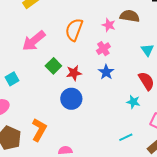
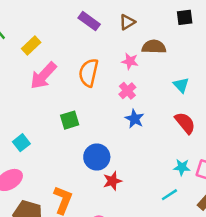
pink arrow: (34, 41) -> (43, 76), moved
green square: (53, 66) -> (70, 120), turned 35
red star: (74, 73) -> (112, 181), moved
cyan star: (133, 102) -> (182, 167), moved

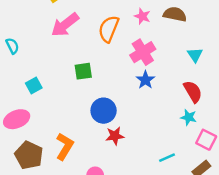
pink star: (130, 61) -> (142, 16), moved
pink cross: (127, 91) -> (143, 52), size x1.5
cyan star: (182, 167) -> (189, 117), moved

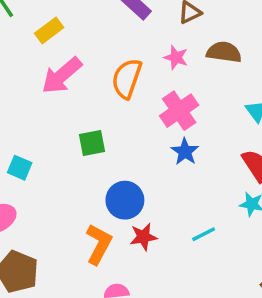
cyan square: (34, 85) -> (20, 168), turned -35
orange L-shape: (65, 146) -> (99, 244), moved
cyan line: (167, 158) -> (204, 234), moved

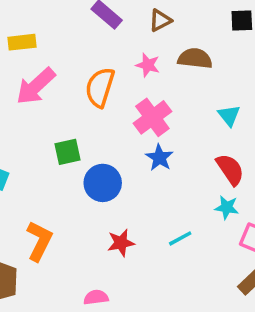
yellow rectangle: (49, 30) -> (22, 42), turned 32
blue circle: (125, 200) -> (103, 183), moved
orange L-shape: (99, 244) -> (39, 241), moved

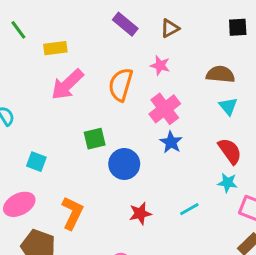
brown semicircle: (195, 58) -> (220, 74), moved

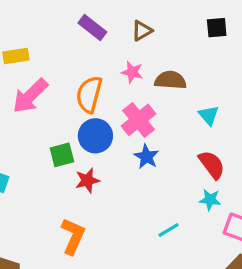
brown semicircle: (220, 74) -> (170, 80), moved
blue circle: (124, 164) -> (95, 136), moved
orange L-shape: (72, 213) -> (73, 236), moved
red star: (140, 213) -> (87, 180), moved

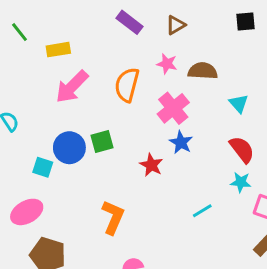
blue circle: (95, 136) -> (69, 148), moved
red star: (87, 180) -> (151, 165), moved, turned -30

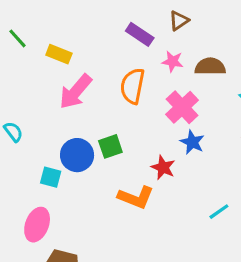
purple rectangle: (130, 22) -> (140, 34), moved
yellow rectangle: (58, 50) -> (59, 54), turned 35
pink ellipse: (27, 212) -> (37, 225), turned -36
orange L-shape: (113, 217) -> (136, 197), moved, turned 92

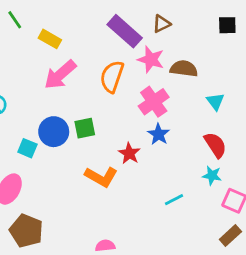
purple rectangle: (140, 34) -> (125, 31), size x1.4
pink star: (173, 61) -> (151, 59), size x1.4

